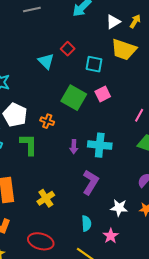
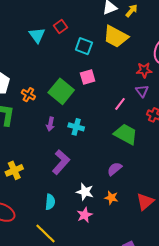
green square: (74, 98) -> (61, 91), moved
cyan cross: (100, 145) -> (76, 127), size x0.7
pink star: (111, 236) -> (85, 215), moved

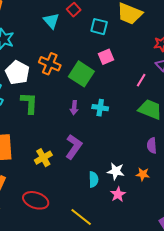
orange cross: (28, 95) -> (50, 64), moved, size x1.5
purple L-shape: (61, 162) -> (74, 147), moved
purple semicircle: (115, 169) -> (152, 146), moved, turned -49
cyan semicircle: (50, 202) -> (94, 179), moved

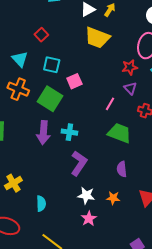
cyan triangle: (51, 21) -> (20, 59), moved
cyan square: (99, 27) -> (52, 65), moved
purple arrow: (74, 108) -> (43, 133), size x1.6
purple L-shape: (74, 147) -> (79, 163), moved
cyan semicircle: (94, 179) -> (41, 204), moved

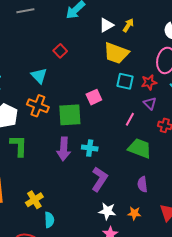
cyan square: (52, 65) -> (125, 81), moved
green square: (50, 99) -> (70, 115), turned -35
cyan semicircle: (41, 204) -> (49, 220), moved

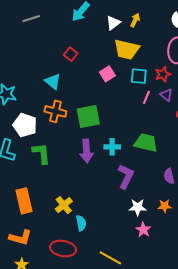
pink square: (94, 97) -> (107, 74), moved
pink line: (130, 119) -> (146, 97), moved
green trapezoid: (140, 148) -> (146, 143), moved

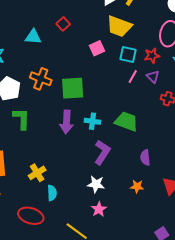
cyan triangle: (53, 82) -> (33, 37), moved, turned -42
white star: (138, 207) -> (96, 184), moved
pink star: (143, 230) -> (99, 209), moved

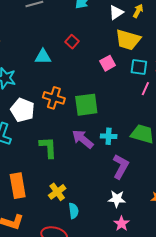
green L-shape: (21, 119) -> (48, 147), moved
purple arrow: (66, 122) -> (83, 139), turned 130

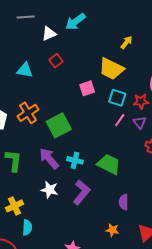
white triangle: (116, 12) -> (49, 34), moved
orange cross: (54, 98) -> (28, 113), turned 30
green square: (86, 105) -> (59, 125), turned -30
white star: (117, 199) -> (50, 190), moved

